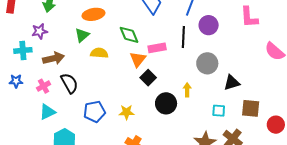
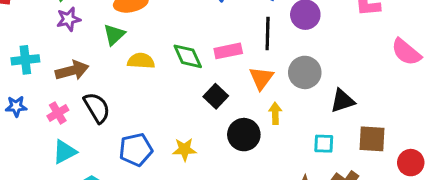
purple star: (40, 31) -> (69, 19), moved
green diamond: (129, 35) -> (188, 56), moved
orange triangle: (138, 59) -> (261, 78), moved

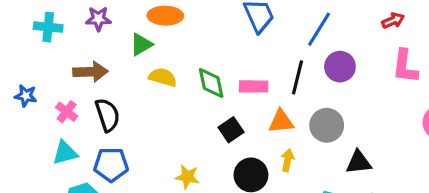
cyan cross: (25, 60) -> (48, 27), moved
orange triangle: (261, 78) -> (281, 121), turned 36
pink cross: (58, 113) -> (67, 112), turned -35
blue pentagon: (136, 150) -> (111, 165), moved

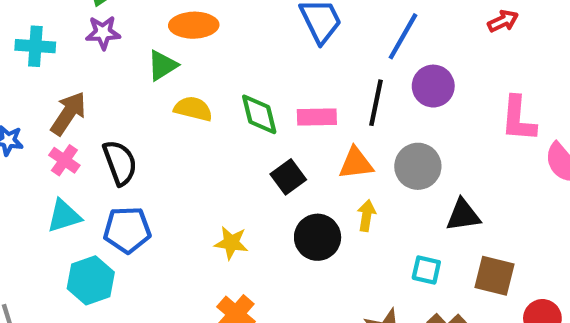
pink L-shape: (405, 66) -> (518, 119), moved
brown arrow: (90, 72) -> (68, 113), moved, turned -52

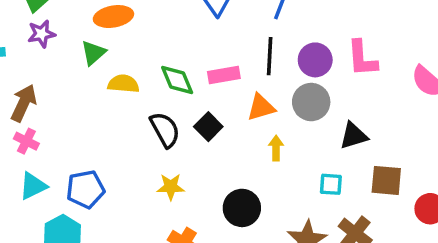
purple circle: (433, 86) -> (315, 60), moved
pink L-shape: (518, 119) -> (362, 58), moved
black semicircle: (120, 163) -> (165, 130), moved
black circle: (318, 237) -> (242, 208), moved

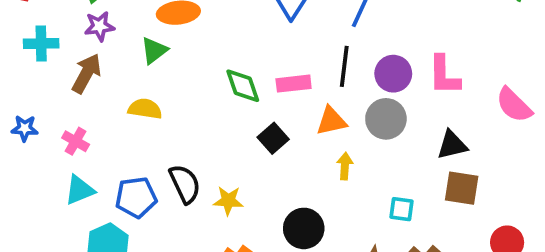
yellow semicircle: (123, 84) -> (145, 109), moved
brown arrow: (24, 103) -> (86, 73), moved
black semicircle: (165, 130) -> (185, 184), moved
black triangle: (354, 136) -> (452, 145), moved
brown square: (386, 180) -> (462, 188), moved

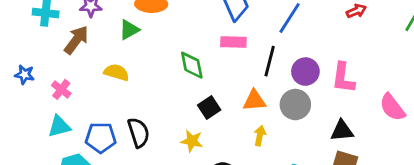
pink rectangle: (294, 84) -> (233, 42), moved
yellow star: (228, 201) -> (192, 141), moved

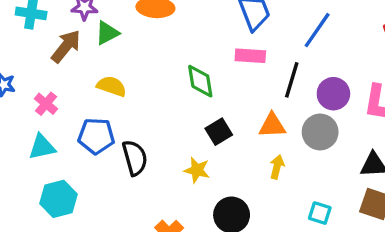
green triangle: (129, 30) -> (107, 33), moved
blue pentagon: (101, 138) -> (96, 136), moved

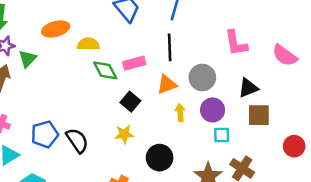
pink rectangle: (250, 56) -> (134, 63), moved
yellow semicircle: (112, 86) -> (88, 44), moved
purple circle: (333, 94) -> (213, 110), moved

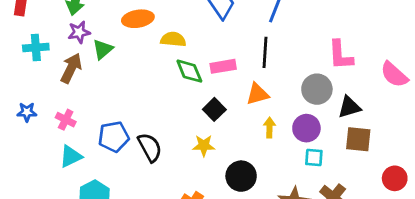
gray circle: (202, 77) -> (317, 89), moved

